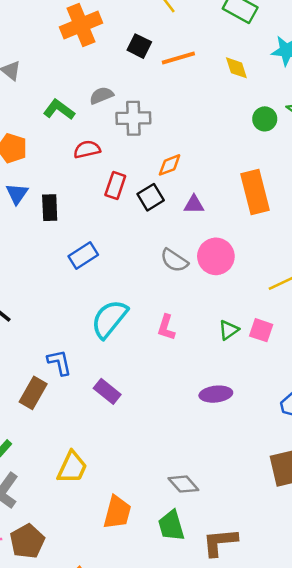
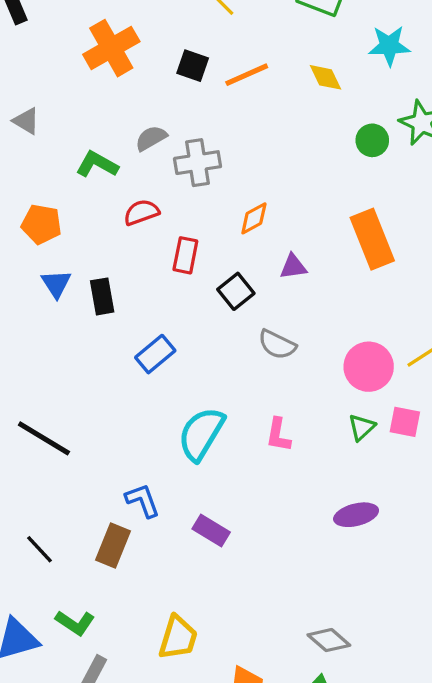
black square: (151, 197) -> (236, 291), moved
pink circle: (216, 256) -> (369, 367), moved

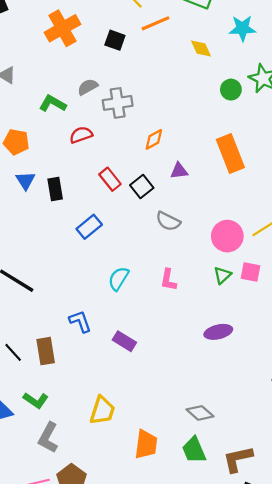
orange line: (247, 75) -> (155, 23), moved
red rectangle: (185, 255) -> (110, 179), moved, turned -50
cyan semicircle: (201, 434) -> (118, 279), size x0.7
brown rectangle: (113, 545) -> (46, 351), moved, turned -32

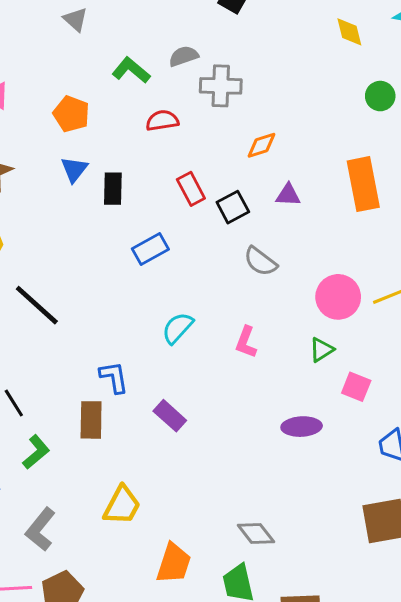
pink square: (250, 272) -> (356, 387), moved
brown rectangle: (46, 351) -> (91, 420), moved
green L-shape: (36, 400) -> (36, 452), moved, turned -85

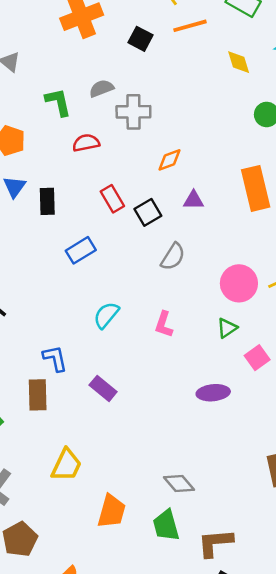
green L-shape: (131, 70) -> (58, 102), turned 40
gray semicircle: (260, 261) -> (173, 257), turned -92
pink square: (356, 387) -> (257, 358), turned 35

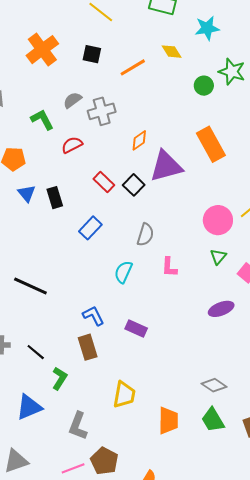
orange line: (190, 26) -> (133, 67), moved
purple triangle: (194, 200) -> (166, 166), size x2.0
gray semicircle: (173, 257) -> (145, 235), moved

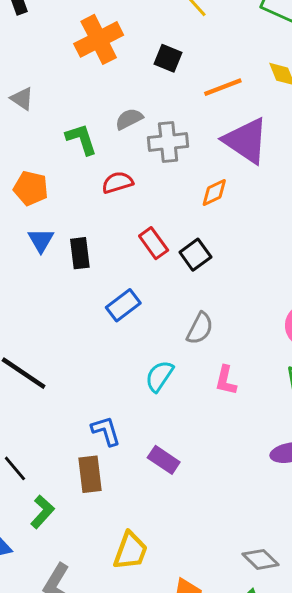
purple triangle: (166, 166) -> (246, 141), moved, turned 39

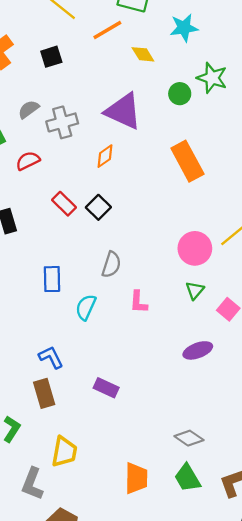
black square: (168, 58) -> (51, 57), turned -30
orange line: (223, 87) -> (107, 30), moved
blue rectangle: (123, 305) -> (52, 279), moved, turned -45
purple rectangle: (164, 460) -> (106, 388), moved
yellow trapezoid: (130, 551) -> (64, 452), moved

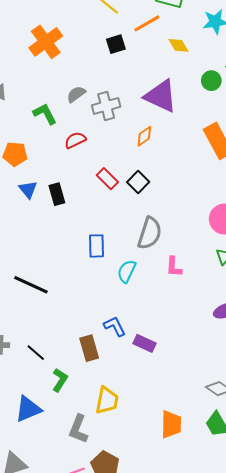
black square: (51, 57) -> (116, 44), moved
gray semicircle: (111, 265) -> (150, 233), size x1.4
blue L-shape: (51, 357) -> (115, 326), moved

